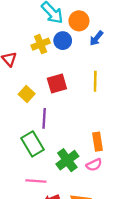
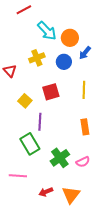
blue circle: (63, 41) -> (64, 62), moved
orange rectangle: (98, 142) -> (85, 127), moved
pink line: (36, 181) -> (18, 176), moved

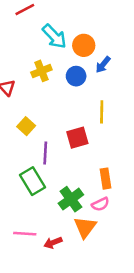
red square: (51, 92) -> (77, 138), moved
orange rectangle: (85, 127) -> (106, 179), moved
pink line: (18, 176) -> (25, 234), moved
orange triangle: (71, 195) -> (85, 227), moved

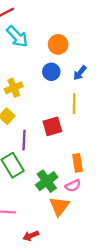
cyan arrow: (54, 36) -> (17, 36), moved
blue arrow: (103, 65) -> (80, 73), moved
yellow cross: (41, 71) -> (14, 88), moved
red arrow: (53, 243) -> (31, 236), moved

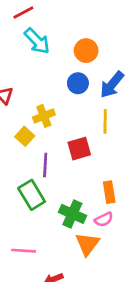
blue arrow: (80, 73) -> (112, 85), size x1.5
yellow cross: (14, 88) -> (44, 116), moved
green cross: (47, 181) -> (72, 214), turned -30

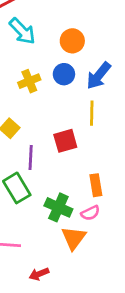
yellow cross: (44, 116) -> (29, 81), moved

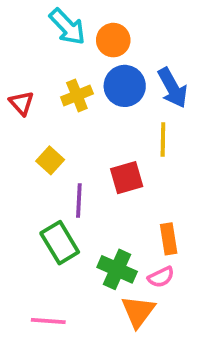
orange circle: (72, 41) -> (113, 40), moved
blue circle: (64, 74) -> (125, 86), size x1.4
blue arrow: (99, 76) -> (172, 88), turned -68

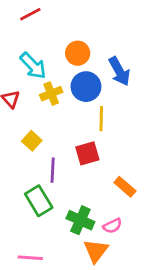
cyan arrow: (67, 27) -> (33, 66), moved
blue arrow: (172, 88) -> (119, 71), moved
yellow line: (163, 139) -> (101, 119), moved
orange rectangle: (169, 239) -> (125, 187), moved, turned -40

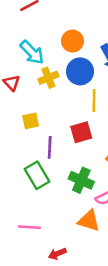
yellow square: (32, 141) -> (31, 121), turned 36
green cross: (80, 220) -> (81, 180), moved
orange triangle: (96, 251) -> (89, 221), turned -50

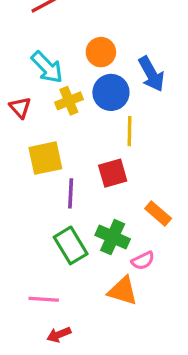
yellow square: (31, 121) -> (45, 158), size x1.5
green rectangle: (37, 175) -> (71, 245), moved
red arrow: (57, 254) -> (59, 335), moved

